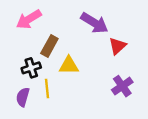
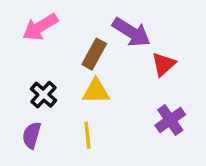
brown rectangle: (49, 46) -> (94, 54), moved
black cross: (31, 68) -> (43, 95), turned -30
yellow line: (47, 89) -> (87, 135), moved

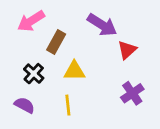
brown rectangle: (94, 54) -> (56, 42), moved
purple semicircle: (32, 135) -> (25, 105), turned 102

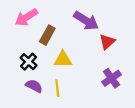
purple semicircle: (25, 105) -> (34, 86), moved

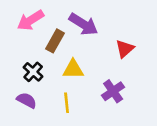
purple arrow: (86, 21) -> (83, 24), moved
purple cross: (112, 78) -> (113, 91), moved
purple semicircle: (34, 86) -> (27, 100), moved

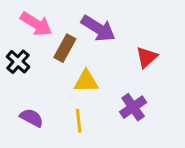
pink arrow: (30, 20) -> (36, 24), turned -116
black cross: (33, 72) -> (18, 62), moved

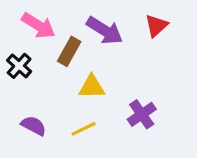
red triangle: (147, 57) -> (156, 26), moved
yellow line: (79, 121) -> (84, 129), turned 70

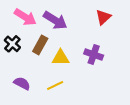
purple arrow: (105, 30) -> (55, 20), moved
brown rectangle: (69, 51) -> (40, 45), moved
purple cross: (142, 114) -> (94, 55), moved, turned -36

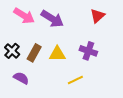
black cross: (12, 44) -> (12, 51), moved
brown rectangle: (40, 45) -> (34, 53), moved
yellow line: (55, 86) -> (75, 80), moved

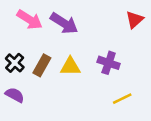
red triangle: (97, 16) -> (135, 20), moved
purple semicircle: (21, 78) -> (15, 95), moved
yellow line: (75, 80) -> (122, 99), moved

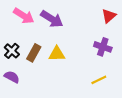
purple cross: (109, 63) -> (103, 47), moved

